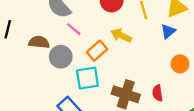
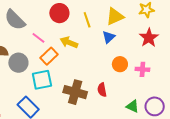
pink line: (74, 29) -> (38, 38), moved

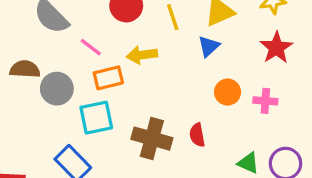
yellow arrow: (69, 42) -> (142, 55), turned -30
orange rectangle: (49, 56) -> (108, 78), turned 30

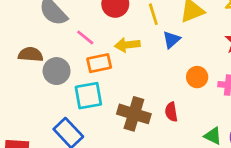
blue triangle: (209, 46) -> (171, 40), moved

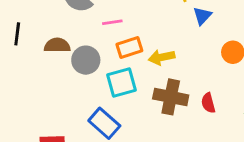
pink line: (85, 37) -> (112, 22), turned -42
yellow arrow: (127, 45) -> (162, 57), moved
red semicircle: (171, 112) -> (208, 103), moved

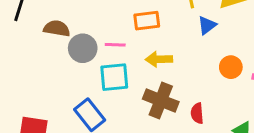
pink line: (112, 22) -> (115, 45), moved
orange rectangle: (129, 48) -> (147, 21), moved

